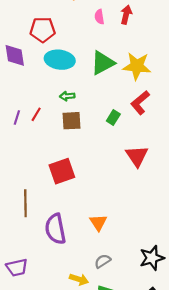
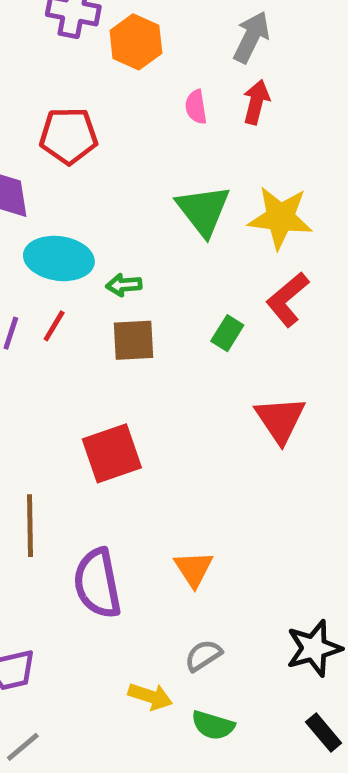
cyan ellipse: (60, 60) -> (59, 258), moved
green triangle: (103, 63) -> (203, 210), turned -40

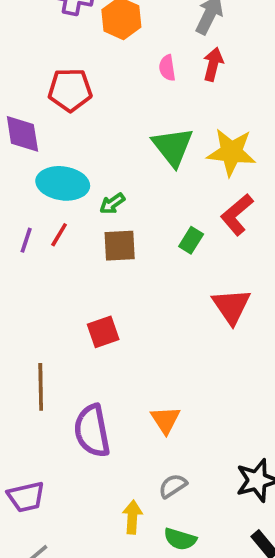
green arrow: (124, 285) -> (112, 204), turned -30
red square: (112, 453) -> (103, 332), size x0.7
yellow arrow: (150, 696) -> (132, 517), turned -104

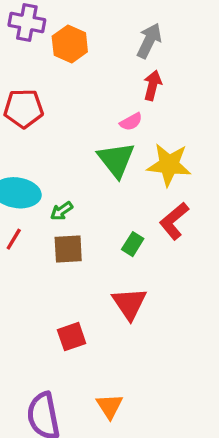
pink semicircle: (167, 68) -> (131, 122), moved, turned -110
red triangle: (231, 306) -> (129, 304), moved
red square: (103, 332) -> (72, 337), moved

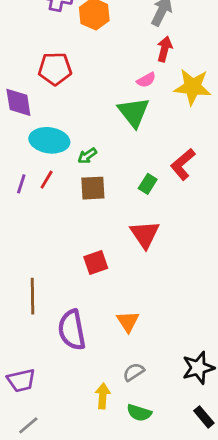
yellow star: (169, 165) -> (193, 87), moved

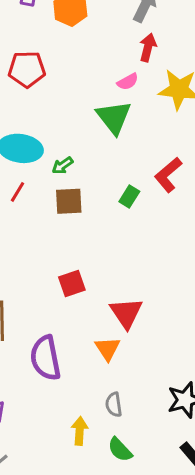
red triangle: (145, 234) -> (126, 313), moved
gray semicircle: (134, 372) -> (114, 405), turned -65
green semicircle: (139, 413) -> (120, 450), turned 30

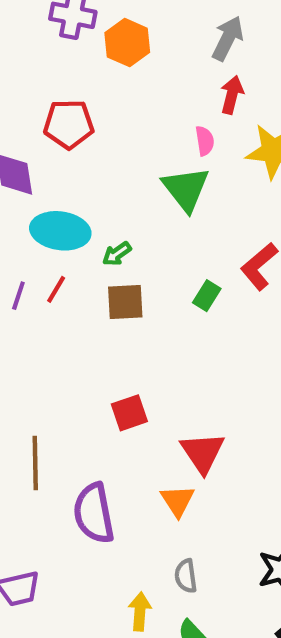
pink semicircle: (128, 82) -> (205, 141), turned -70

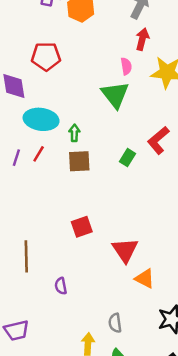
green arrow: (117, 254) -> (74, 133), turned 126
orange triangle: (177, 501) -> (145, 279), moved, turned -30
purple semicircle: (94, 513) -> (61, 286), size x0.5

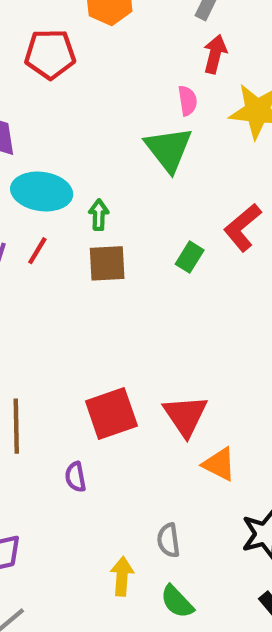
red pentagon: (46, 56) -> (50, 54), moved
red square: (82, 227) -> (111, 413), moved, size x1.4

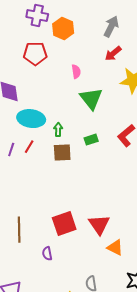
red arrow: (215, 54) -> (113, 54), turned -144
pink semicircle: (188, 101) -> (76, 72), moved
green rectangle: (190, 257) -> (91, 140), moved, turned 40

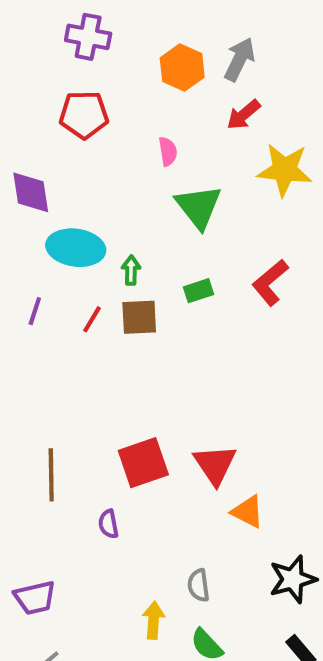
orange hexagon: (63, 29) -> (182, 68), moved
red line: (29, 147) -> (92, 319), moved

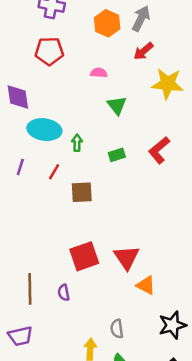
pink semicircle: (168, 151) -> (99, 73), turned -77
green triangle: (199, 207) -> (117, 105), size x0.7
brown square: (139, 317) -> (82, 192), moved
brown line: (51, 475) -> (30, 289), moved

